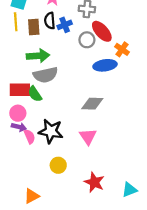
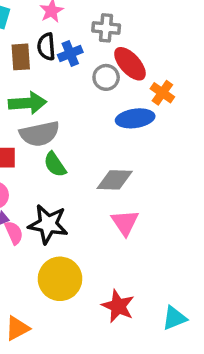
green semicircle: (35, 94) -> (55, 164), moved
pink triangle: (88, 137) -> (125, 222), moved
yellow circle: (58, 165) -> (60, 279), size x1.6

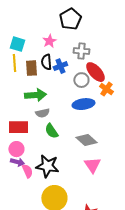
orange cross: (162, 93) -> (106, 89), moved
blue ellipse: (135, 118) -> (83, 104), moved
gray semicircle: (40, 134) -> (42, 113), size x0.6
gray diamond: (115, 180) -> (86, 140), turned 40

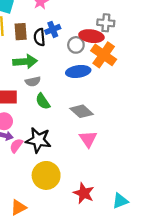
gray cross: (81, 51) -> (106, 23), moved
black semicircle: (46, 62) -> (39, 37), moved
red ellipse: (95, 72) -> (91, 36), turned -40
orange cross: (106, 89) -> (104, 55), size x1.6
pink semicircle: (27, 171) -> (16, 146), turned -120

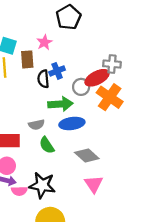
brown rectangle: (21, 32) -> (27, 59), moved
red ellipse: (91, 36) -> (97, 78), turned -35
green arrow: (25, 62) -> (60, 104), moved
blue ellipse: (78, 71) -> (72, 123), moved
pink semicircle: (16, 146) -> (19, 191), turned -128

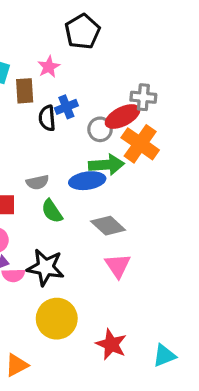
green arrow: (60, 104) -> (106, 165), moved

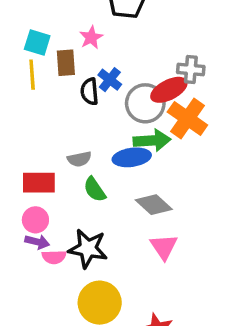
blue cross: (66, 107) -> (110, 80), turned -30
gray circle: (100, 129) -> (145, 103), size x1.5

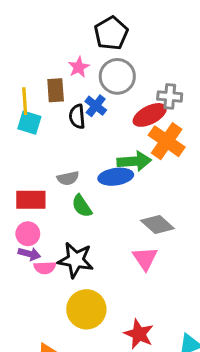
cyan square: (37, 43) -> (29, 123), moved
gray circle: (145, 103) -> (117, 76), moved
gray diamond: (154, 205) -> (157, 224), moved

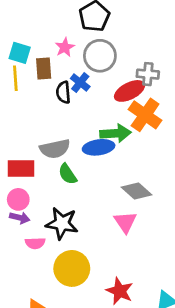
cyan square: (29, 123) -> (20, 53), moved
gray semicircle: (68, 178) -> (55, 149), size x1.5
pink semicircle: (45, 268) -> (35, 243), moved

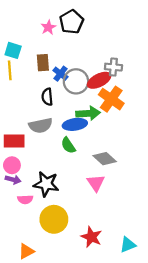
pink star: (65, 47) -> (48, 27), moved
gray circle: (100, 56) -> (76, 81), moved
brown rectangle: (44, 68) -> (43, 63), moved
black semicircle: (63, 92) -> (47, 97), moved
green semicircle: (68, 174) -> (68, 145), moved

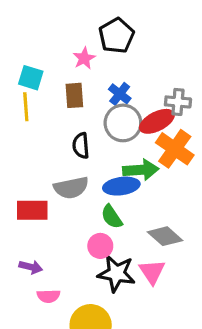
pink star: (48, 27) -> (84, 58), moved
blue cross: (60, 74) -> (120, 94), moved
pink circle: (12, 165) -> (100, 246), moved
black star: (46, 184) -> (116, 273), moved

